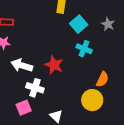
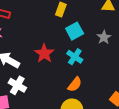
red star: (54, 65) -> (44, 53), moved
orange semicircle: (102, 79) -> (75, 84), moved

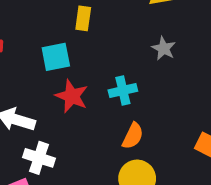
cyan square: (75, 31) -> (56, 57), moved, turned 30
cyan cross: (75, 57) -> (123, 91), turned -35

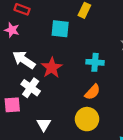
red star: (72, 96) -> (52, 68), moved

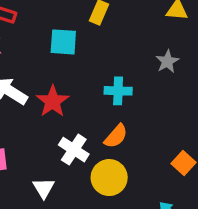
white cross: (31, 88) -> (74, 150), moved

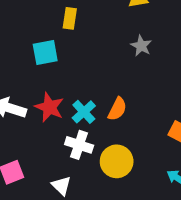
cyan cross: (118, 91) -> (84, 112), moved, turned -30
orange semicircle: (116, 136) -> (117, 109), moved

